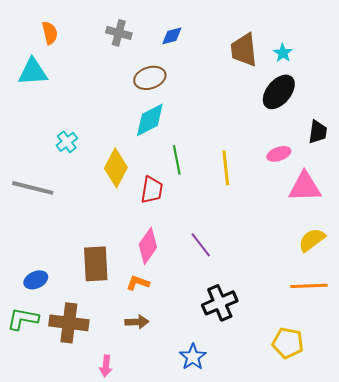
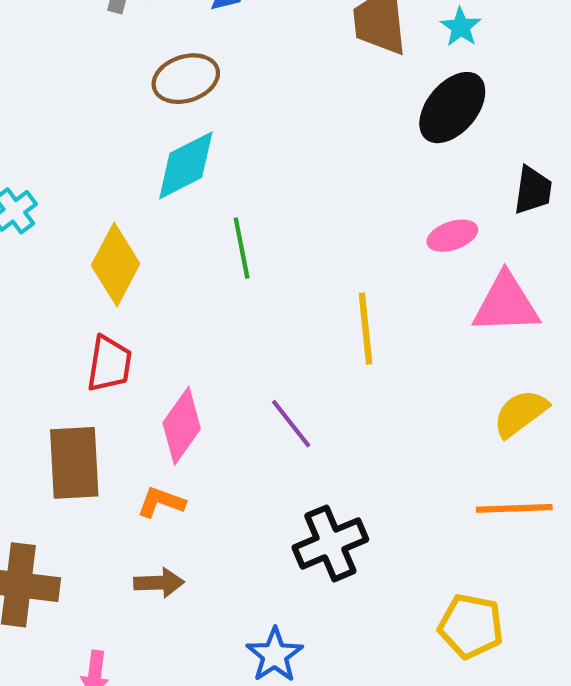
yellow line: (226, 168) -> (366, 329), moved
red trapezoid: (152, 190) -> (109, 364), moved

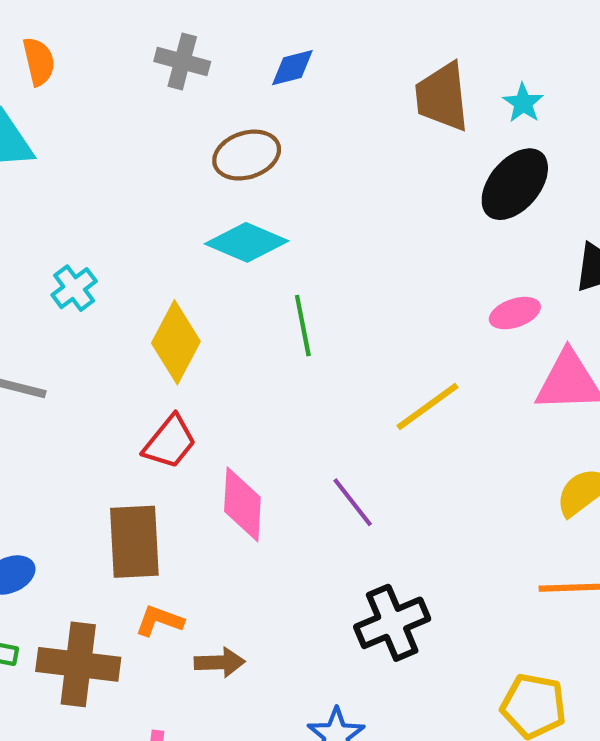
cyan diamond: (186, 165) -> (247, 242), turned 50
yellow line: (366, 329) -> (428, 407), turned 60
red trapezoid: (109, 364) -> (170, 442), turned 30
pink diamond: (182, 426) -> (242, 504), turned -32
orange L-shape: (161, 502) -> (159, 621), moved

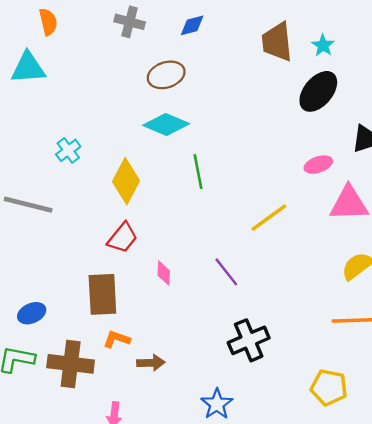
pink diamond: (242, 504) -> (164, 273), size x0.6

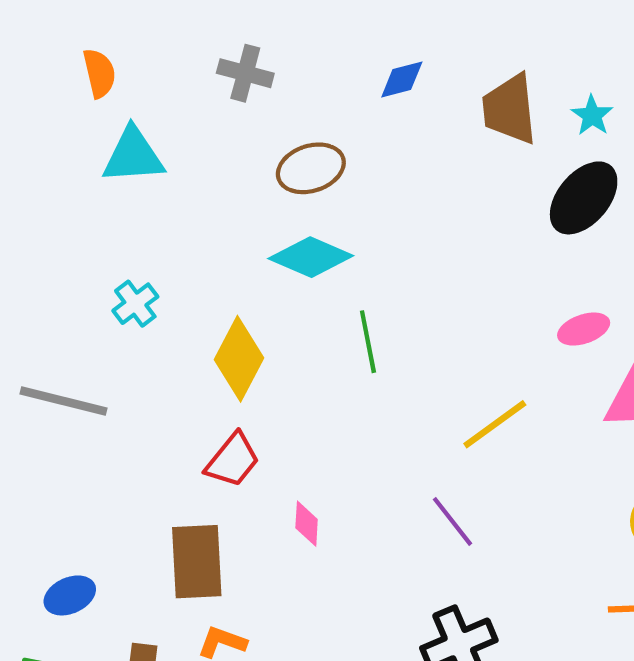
blue diamond: (192, 25) -> (402, 80), moved
cyan triangle: (28, 68) -> (133, 156), moved
purple line: (226, 272) -> (453, 521), moved

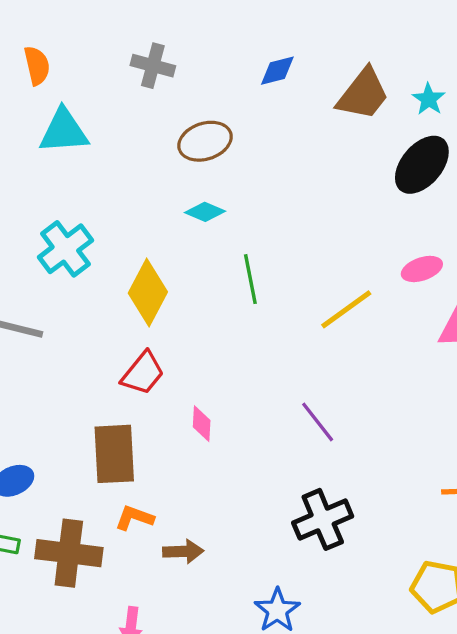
brown trapezoid: (510, 109) -> (363, 94), turned -136
cyan diamond: (311, 257) -> (205, 212), size x0.6
cyan cross: (135, 304) -> (65, 249), size x1.5
yellow line: (495, 424) -> (346, 309), moved

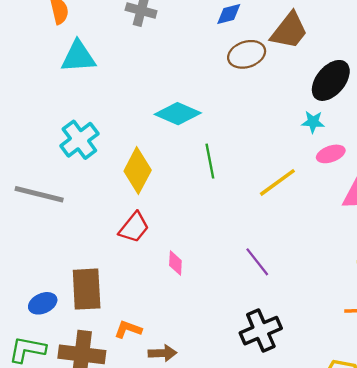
cyan star: (429, 99) -> (313, 122), moved, turned -30
brown ellipse: (205, 141) -> (247, 54), moved
cyan diamond: (205, 212) -> (178, 114), size x1.6
brown rectangle: (114, 454) -> (87, 289), moved

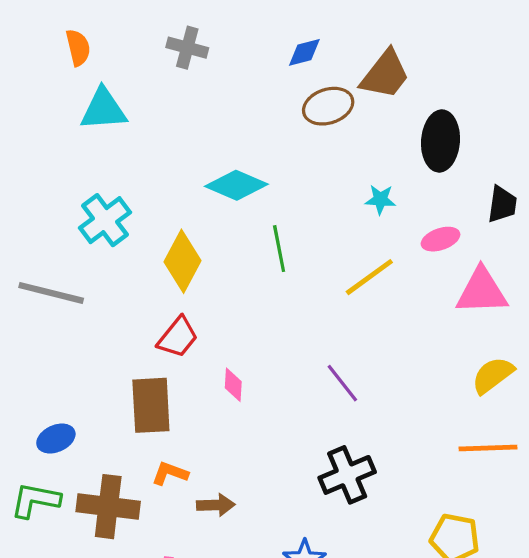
black ellipse: (331, 80) -> (441, 141), turned -36
cyan star: (313, 122) -> (380, 200), moved
brown rectangle: (87, 289) -> (151, 405), moved

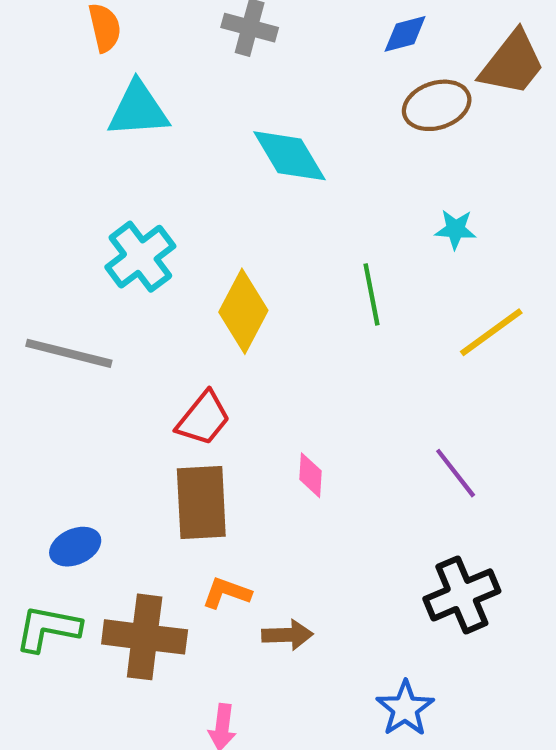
cyan diamond: (236, 185) -> (290, 156), moved, turned 36
cyan star: (380, 200) -> (456, 229), moved
red trapezoid: (178, 337) -> (203, 418), moved

